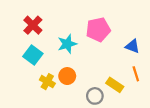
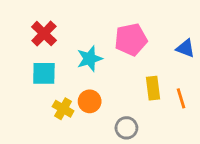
blue triangle: (132, 46) -> (185, 48), moved
cyan square: (33, 55) -> (44, 73), turned -36
yellow rectangle: (115, 85) -> (153, 88), moved, turned 49

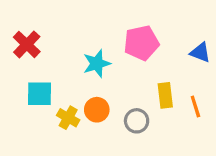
red cross: (44, 34) -> (27, 44), moved
cyan square: (44, 73) -> (39, 94), moved
gray circle: (126, 128) -> (137, 121), moved

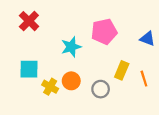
red cross: (27, 44) -> (29, 21), moved
yellow rectangle: (165, 95) -> (122, 70), turned 30

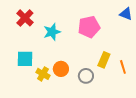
blue triangle: (147, 39) -> (126, 14), moved
cyan star: (71, 47) -> (52, 32), moved

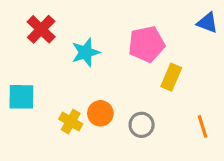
cyan square: (25, 59) -> (21, 97), moved
yellow rectangle: (104, 60) -> (171, 77), moved
orange line: (123, 67) -> (202, 126), moved

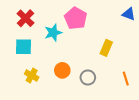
pink pentagon: (146, 44) -> (76, 18), moved, turned -30
cyan square: (21, 97) -> (23, 47), moved
yellow cross: (71, 122) -> (32, 75), moved

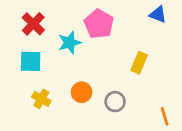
blue triangle: (129, 14) -> (158, 14), moved
orange line: (126, 79) -> (165, 116), moved

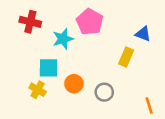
blue triangle: (158, 14) -> (143, 34), moved
red cross: (33, 24) -> (30, 22), turned -30
cyan square: (31, 61) -> (48, 68), moved

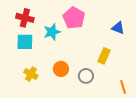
yellow rectangle: (126, 57) -> (104, 56), moved
cyan square: (48, 68) -> (25, 42), moved

